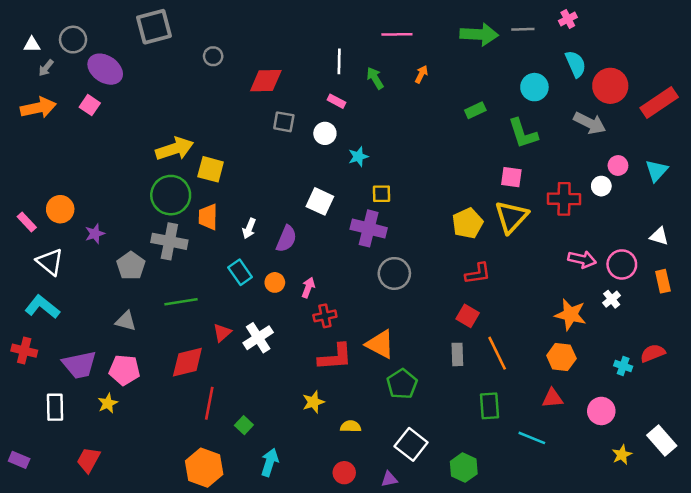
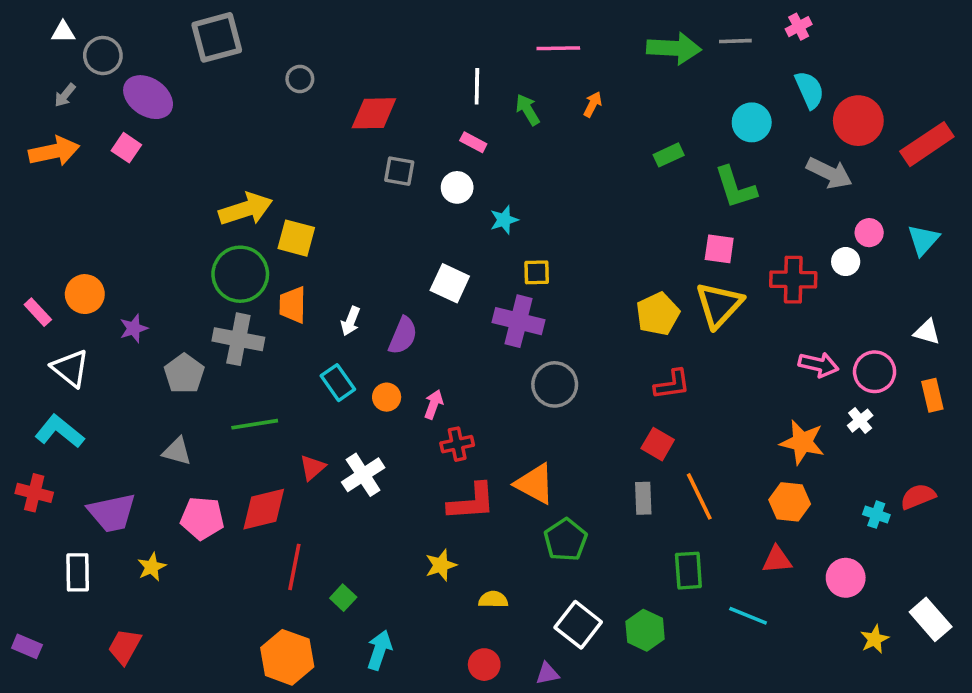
white triangle: (32, 45) -> (63, 32), moved
pink pentagon: (124, 370) -> (202, 518), moved
green hexagon: (464, 468) -> (645, 630), moved

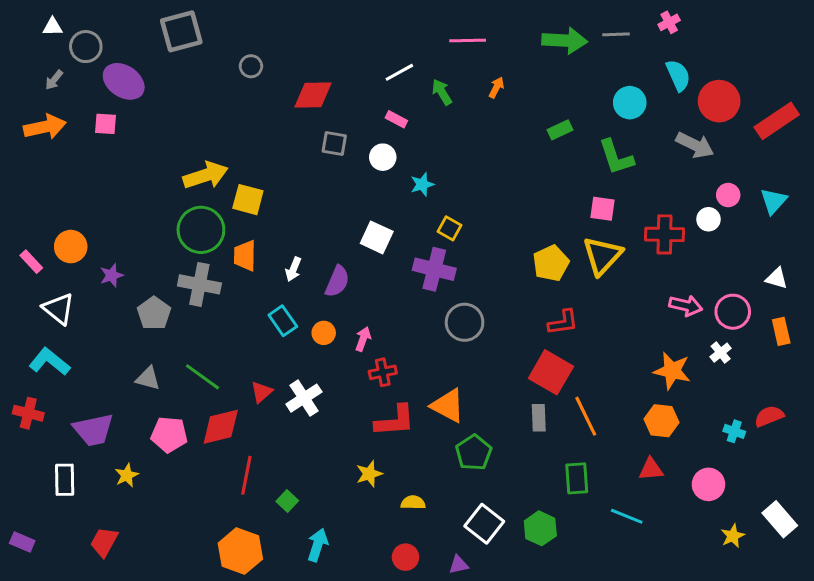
white line: (477, 86) -> (399, 72), turned 60
pink square: (126, 148) -> (106, 124), turned -30
yellow square: (537, 272) -> (449, 228), turned 30
green line: (255, 424) -> (202, 377), moved, turned 45
red square: (658, 444) -> (551, 372), size x1.6

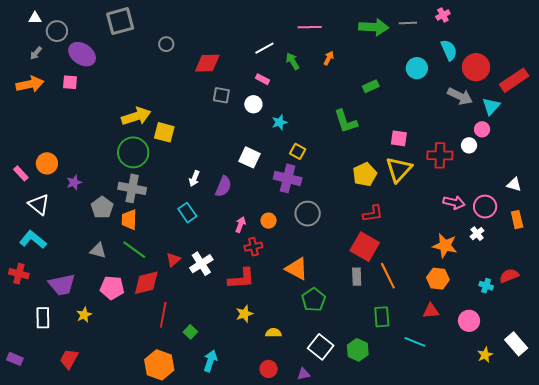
green L-shape: (616, 157) -> (346, 121), moved
cyan triangle: (774, 201) -> (491, 106), moved
orange trapezoid: (245, 256) -> (129, 220), moved
orange circle: (324, 333) -> (268, 221), moved
red L-shape: (395, 421) -> (241, 279), moved

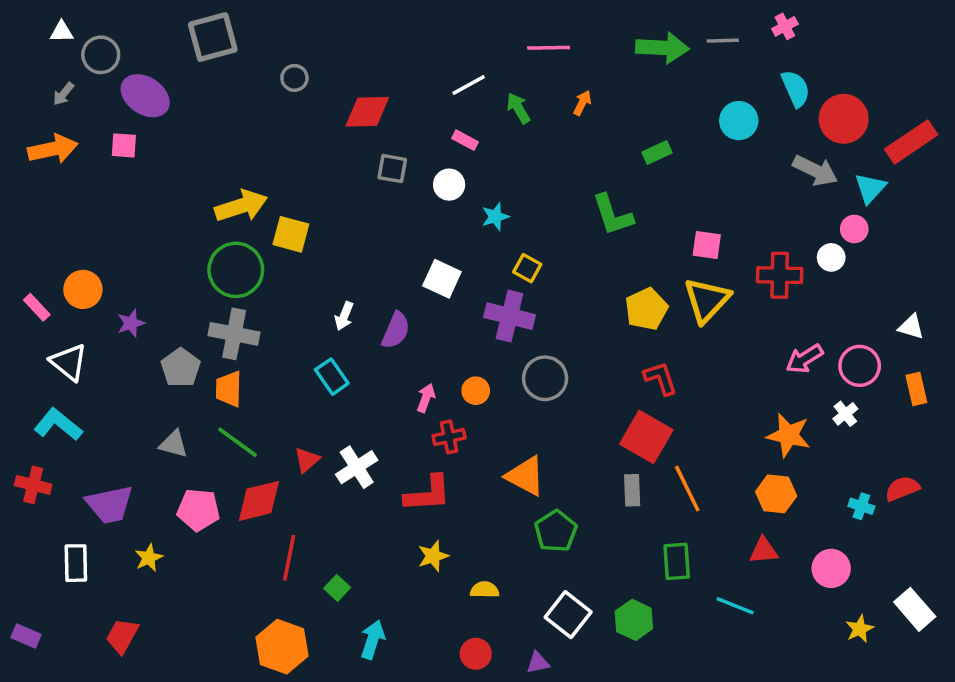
pink arrow: (454, 203) -> (805, 359), turned 135
red L-shape: (373, 214) -> (661, 378), turned -100

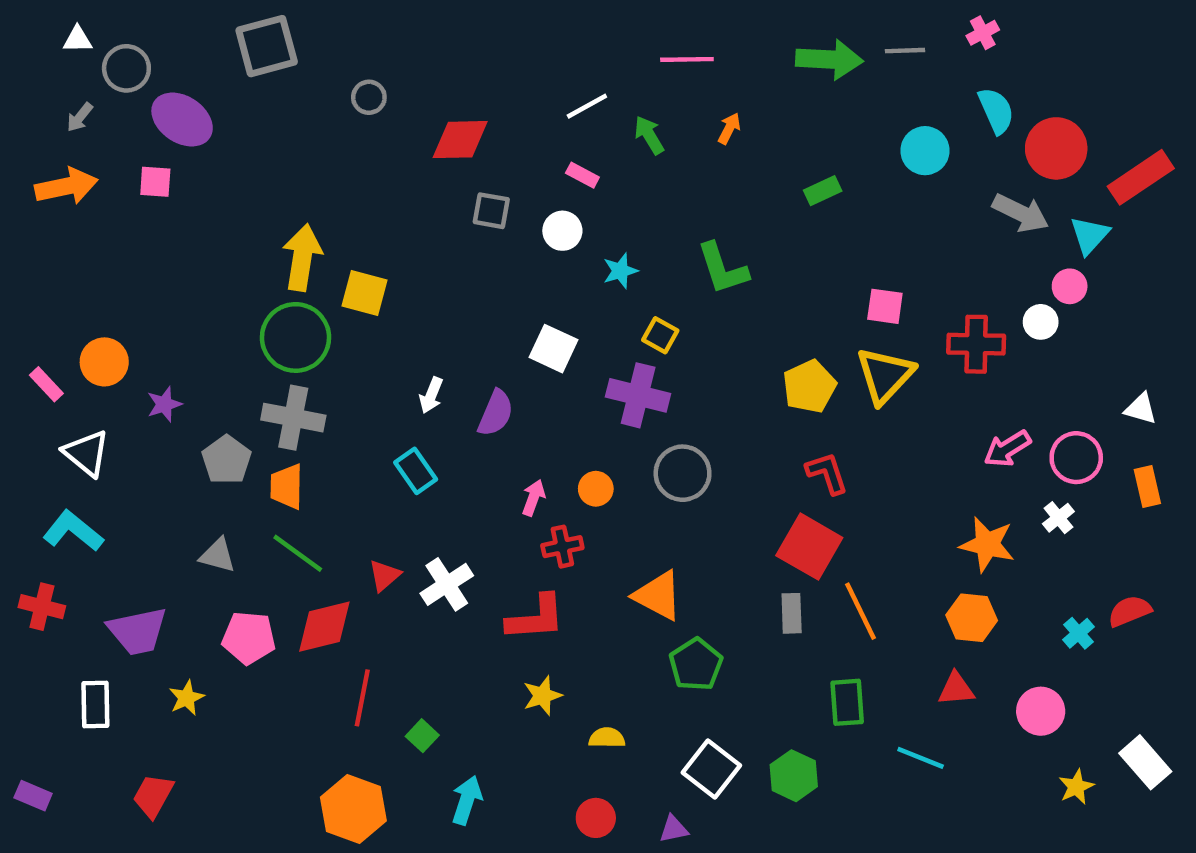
yellow arrow: (241, 206) -> (302, 257), turned -63
green L-shape: (613, 215) -> (723, 269), moved
cyan cross: (861, 506) -> (1078, 633), turned 30

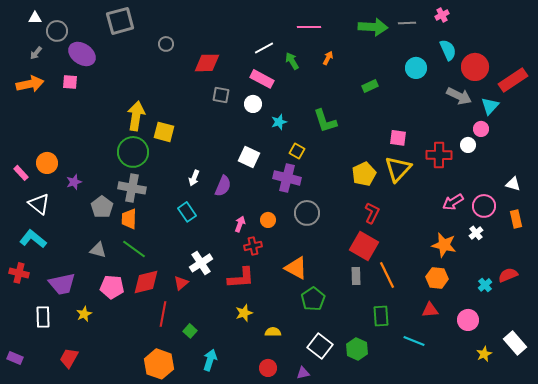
pink rectangle: (582, 175) -> (262, 79), size x1.6
red L-shape: (827, 473) -> (372, 213), turned 45
red triangle: (384, 575) -> (181, 283), moved

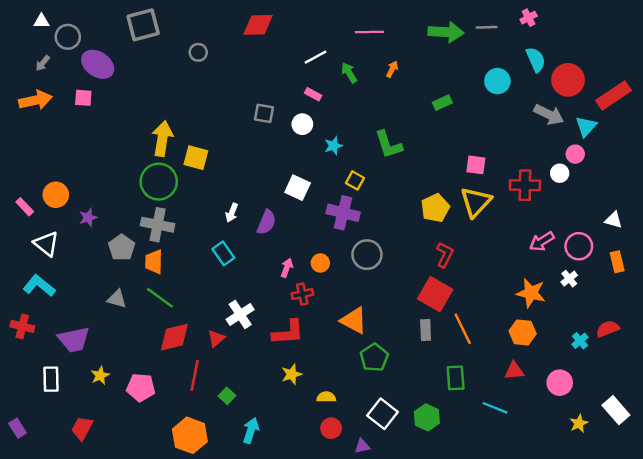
red diamond: (207, 63) -> (258, 25), moved
pink rectangle: (262, 79) -> (313, 94), size x0.6
pink pentagon: (112, 287) -> (141, 387), moved
purple rectangle: (15, 358) -> (18, 428), turned 35
red circle: (268, 368) -> (331, 428), moved

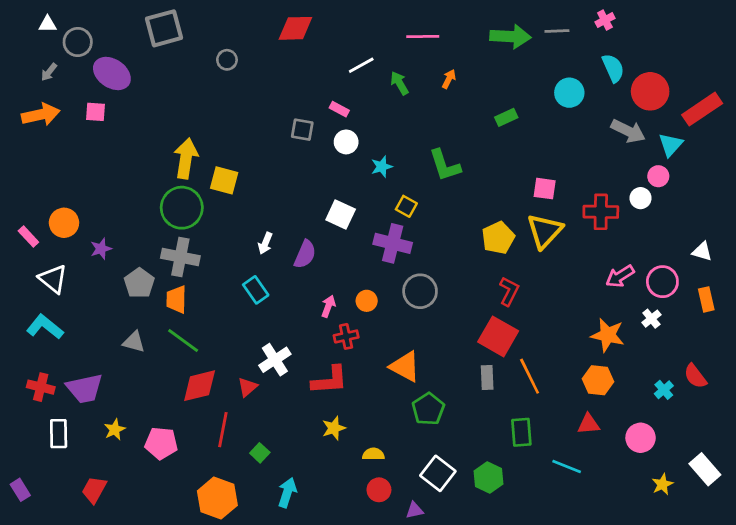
pink rectangle: (313, 94) -> (339, 109), moved
red cross: (22, 326) -> (41, 387), moved
red semicircle: (608, 329) -> (695, 376), turned -105

